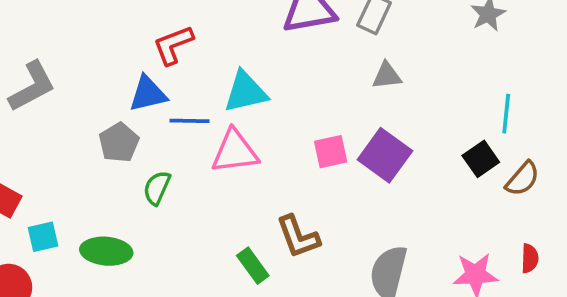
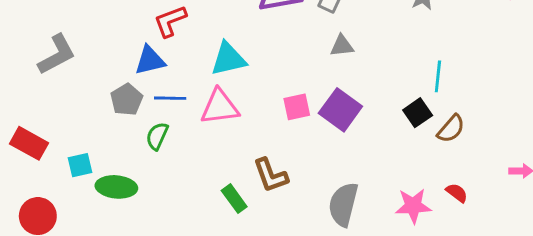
blue line: (189, 121) -> (170, 98), moved
cyan square: (43, 237) -> (80, 165), moved
red semicircle: (530, 258) -> (457, 193), turned -55

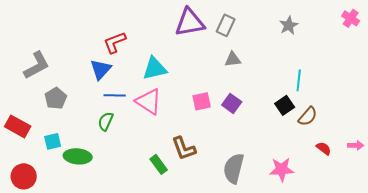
blue triangle: (150, 60) -> (101, 69), turned -35
gray pentagon: (127, 100) -> (56, 98), moved
pink triangle: (220, 107) -> (149, 101), turned 40
purple square: (340, 110) -> (232, 103), size x0.7
red semicircle: (457, 193) -> (324, 148), moved

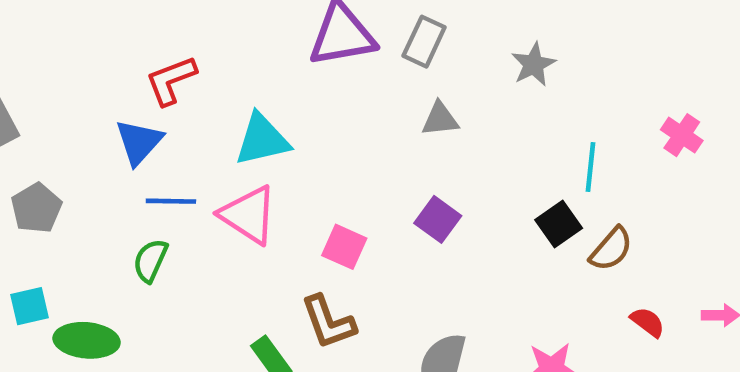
pink cross: (351, 18) -> (682, 135), moved
gray star: (289, 25) -> (534, 64), moved
pink square: (202, 101) -> (344, 247), moved, turned 36

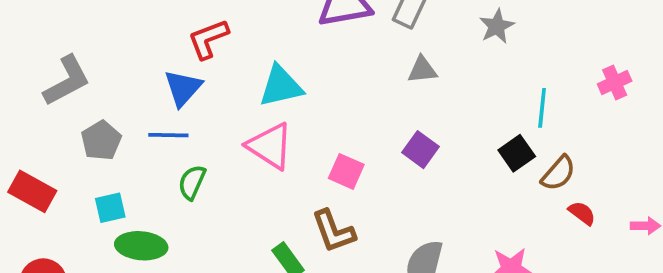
pink cross: (682, 135) -> (615, 83), turned 32
blue line: (171, 201) -> (168, 135), moved
cyan square: (30, 306) -> (110, 208), moved
red semicircle: (648, 322) -> (582, 213), moved

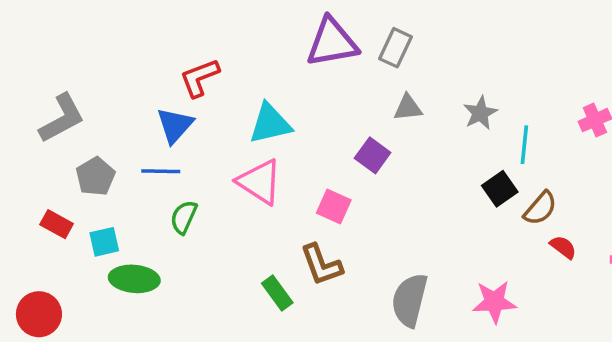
gray star: (497, 26) -> (480, 113), moved
purple square: (421, 150) -> (373, 155), moved
red rectangle: (32, 191) -> (57, 224), moved, size x0.7

